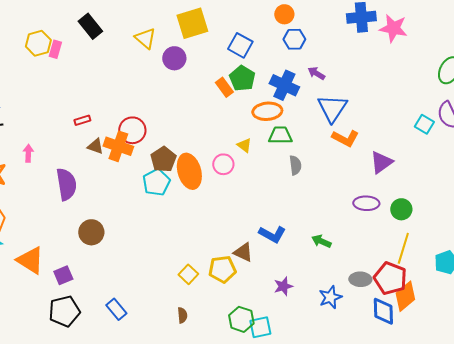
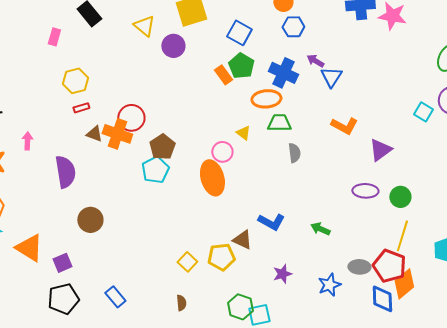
yellow hexagon: (38, 43) -> (75, 81), moved
blue triangle: (332, 108) -> (331, 77), moved, size x0.7
orange ellipse: (189, 171) -> (212, 178), moved

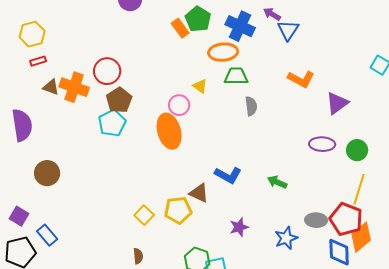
red circle: (131, 118) -> (107, 71), moved
purple square: (62, 263) -> (19, 216), turned -36
blue rectangle: (115, 297) -> (47, 235), moved

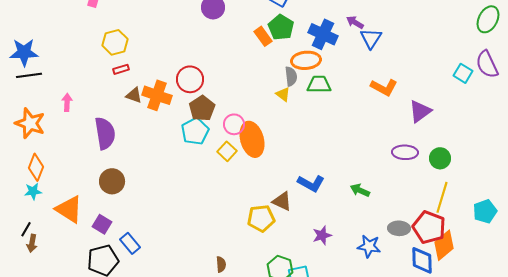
pink circle: (179, 105) -> (234, 124), moved
gray semicircle: (251, 106) -> (291, 76), moved
brown circle: (47, 173) -> (112, 181), moved
yellow square: (144, 215) -> (227, 151), moved
blue star: (286, 238) -> (369, 246), turned 30

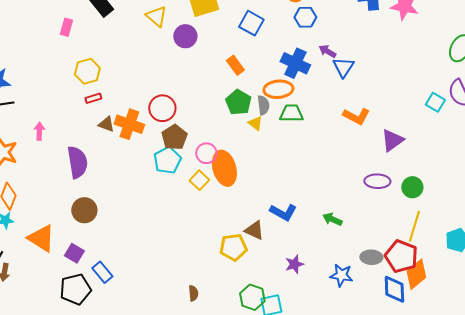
green pentagon: (281, 27) -> (238, 102), moved

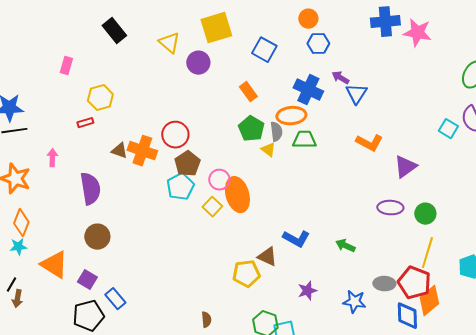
pink rectangle: (66, 27) -> (66, 66), moved
red rectangle: (93, 98) -> (85, 123), moved

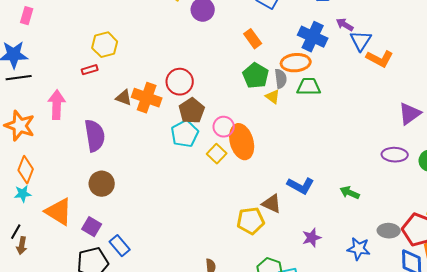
pink rectangle: (66, 66) -> (27, 16), moved
orange L-shape: (369, 143) -> (380, 59), moved
pink arrow: (52, 158) -> (57, 105), size x1.6

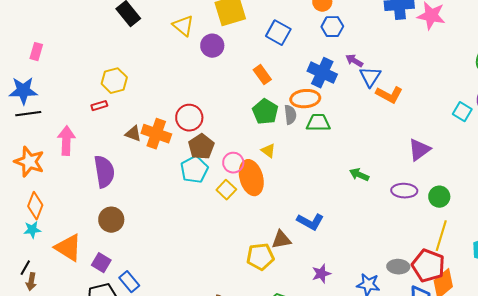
yellow triangle: (273, 97) -> (268, 151), moved
green arrow: (350, 193) -> (359, 175), moved
brown triangle: (272, 204) -> (281, 240), turned -35

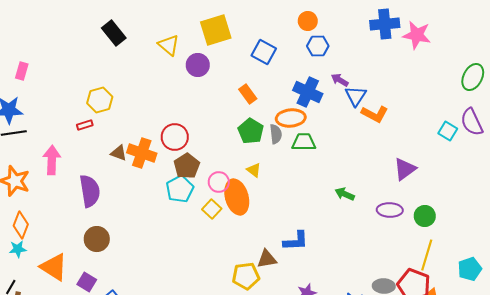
blue L-shape: (310, 222) -> (296, 241), turned -32

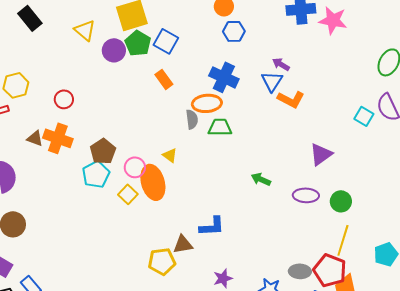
blue square: (264, 52) -> (166, 41), moved
purple arrow: (340, 80) -> (281, 64), moved
green pentagon: (251, 131) -> (138, 43), moved
red circle: (175, 137) -> (64, 99), moved, size x0.7

